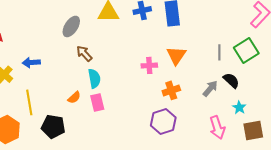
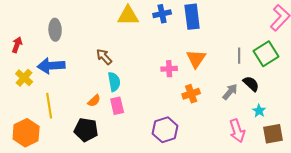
gray ellipse: (71, 26) -> (55, 30), moved, turned -35
blue arrow: (31, 62) -> (51, 66), size x1.5
purple hexagon: (163, 121) -> (165, 130), moved
black pentagon: (53, 126) -> (86, 130), moved

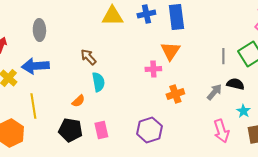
orange triangle: (196, 59) -> (170, 51), moved
black semicircle: (251, 84) -> (235, 84), turned -30
pink rectangle: (117, 106) -> (101, 130), moved

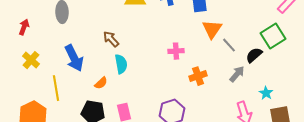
orange triangle: (170, 51) -> (212, 29), moved
gray line: (223, 56) -> (229, 45), moved, turned -42
blue arrow: (35, 66) -> (74, 58), moved, turned -112
black semicircle: (235, 84) -> (254, 55), moved, turned -54

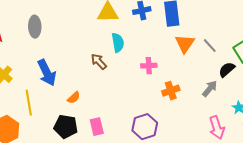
brown arrow: (111, 39) -> (99, 62), moved
gray line: (229, 45) -> (210, 46), moved
cyan semicircle: (121, 64) -> (118, 43), moved

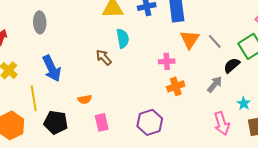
pink cross: (149, 66) -> (167, 61), moved
orange semicircle: (74, 98) -> (85, 99), moved, turned 32
black pentagon: (66, 127) -> (56, 122), moved

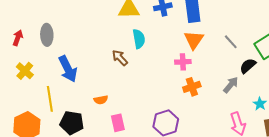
gray ellipse: (40, 22) -> (47, 35), moved
orange triangle: (190, 39) -> (194, 40), moved

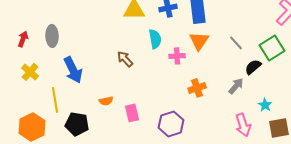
cyan semicircle: (139, 39) -> (155, 39), moved
pink cross: (183, 62) -> (177, 56), moved
pink rectangle: (118, 123) -> (132, 113), moved

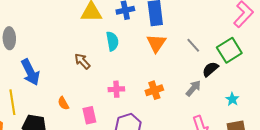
pink cross: (177, 56) -> (116, 89), moved
orange semicircle: (106, 101) -> (63, 103), turned 72
cyan star: (265, 105) -> (232, 99), moved

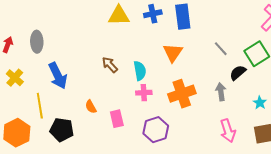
cyan semicircle: (112, 41) -> (140, 71), moved
orange triangle: (156, 43) -> (173, 53), moved
gray arrow: (193, 88) -> (221, 92), turned -48
orange cross: (154, 90) -> (182, 94), size x1.5

